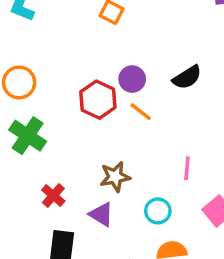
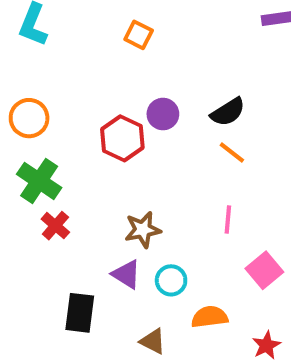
orange line: (141, 112) -> (232, 153), moved
red cross: (53, 196) -> (55, 226), moved
cyan circle: (158, 211) -> (171, 280), moved

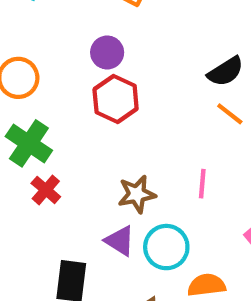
purple circle: (163, 114) -> (107, 52), moved
pink line: (228, 220) -> (202, 184), moved
cyan circle: (171, 280) -> (166, 247), size x1.4

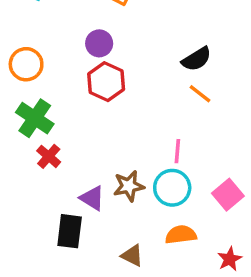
brown star: (137, 194) -> (129, 186), moved
purple triangle: (120, 241) -> (92, 198), moved
cyan circle: (166, 247) -> (172, 188), moved

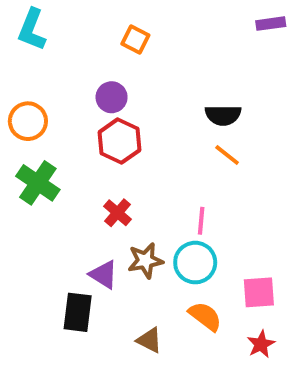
black semicircle: (197, 59) -> (223, 115), turned 32
red cross: (49, 156) -> (118, 213), moved
pink square: (228, 195) -> (259, 292), moved, turned 36
orange semicircle: (181, 235) -> (205, 316), turned 44

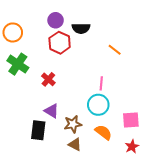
black semicircle: (223, 115) -> (81, 28), moved
red cross: (118, 213) -> (48, 79), moved
brown star: (145, 261) -> (73, 124), moved

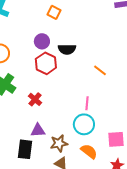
purple triangle: (51, 111) -> (38, 130), turned -35

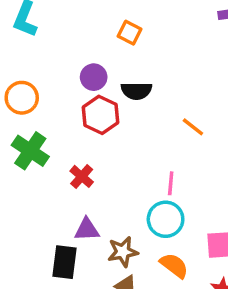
orange square: (54, 12) -> (130, 33), moved

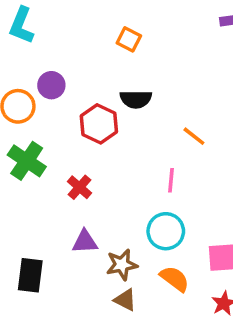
purple circle: (94, 77) -> (51, 85), moved
pink line: (171, 183) -> (171, 180), moved
black rectangle: (65, 262) -> (30, 275), moved

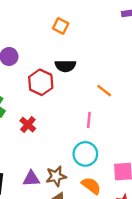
purple triangle: (85, 242) -> (31, 179), moved

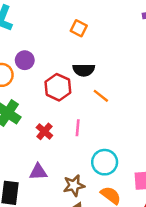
orange line: (104, 91) -> (101, 96), moved
pink line: (89, 120) -> (78, 128), moved
purple triangle: (31, 179) -> (38, 172), moved

